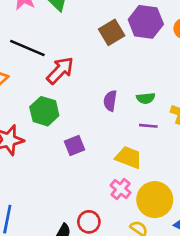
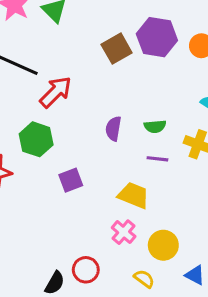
yellow circle: (155, 200) -> (163, 245), size x0.7

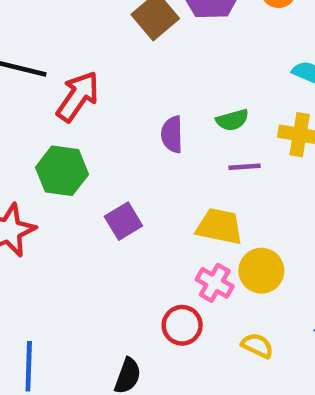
yellow circle: (163, 245) -> (261, 271), moved
red circle: (86, 270) -> (182, 325), moved

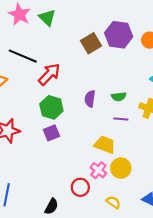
green hexagon: (62, 171) -> (51, 107), moved
purple square: (123, 221) -> (51, 133), moved

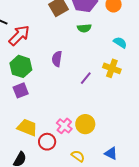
green semicircle: (119, 97) -> (84, 28), moved
purple line: (121, 119) -> (86, 78), turned -56
yellow trapezoid: (105, 145) -> (27, 127), moved

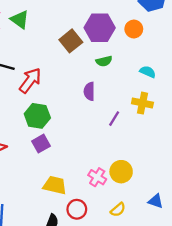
purple semicircle: (57, 59) -> (89, 91), moved
red circle: (47, 142) -> (77, 209), moved
yellow semicircle: (78, 156) -> (118, 210), turned 112

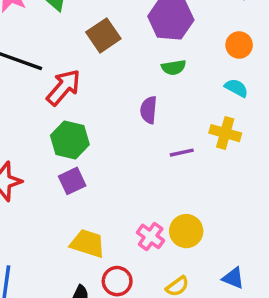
orange circle: (134, 29) -> (239, 45), moved
brown square: (71, 41) -> (103, 35), moved
purple line: (114, 119) -> (182, 153), turned 42

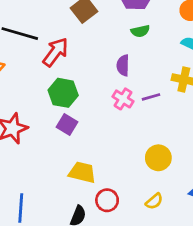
purple square: (72, 181) -> (67, 125), turned -30
pink cross: (151, 236) -> (123, 99), moved

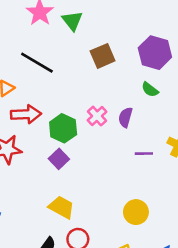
green semicircle: (140, 31) -> (150, 90), turned 36
red arrow: (56, 52) -> (26, 114), moved, turned 36
pink cross: (123, 99) -> (97, 116), moved

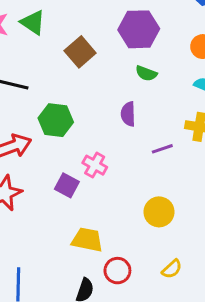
pink cross: (97, 116) -> (95, 165), moved
green hexagon: (63, 128) -> (56, 120), moved
yellow circle: (136, 212) -> (159, 212), moved

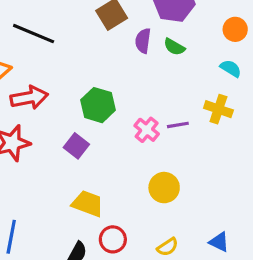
purple semicircle: (128, 114) -> (143, 41), moved
green hexagon: (56, 120) -> (98, 105), moved
pink cross: (95, 165) -> (147, 130), moved

